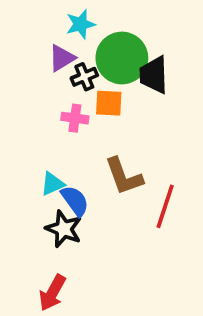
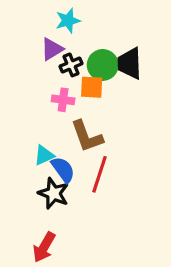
green circle: (122, 58) -> (103, 65), moved, size x0.7
brown L-shape: (124, 176) -> (87, 136), moved
red line: (165, 206) -> (100, 174), moved

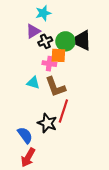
pink cross: (63, 100) -> (49, 64), moved
cyan triangle: (44, 155) -> (33, 83), moved, turned 40
blue semicircle: (63, 170) -> (25, 135), moved
black star: (54, 193) -> (47, 123), moved

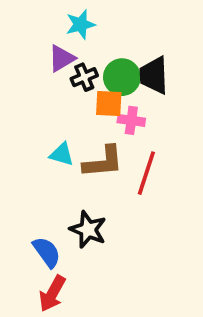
pink cross: (49, 64) -> (131, 120), moved
brown L-shape: (55, 87) -> (103, 162), turned -75
red line: (63, 111) -> (146, 173), moved

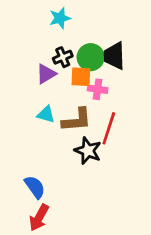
purple triangle: (62, 58) -> (46, 74), moved
black star: (88, 230) -> (88, 151), moved

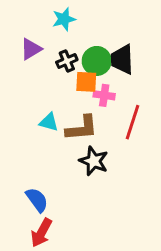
purple triangle: (46, 74) -> (31, 49), moved
red line: (109, 128) -> (133, 122), moved

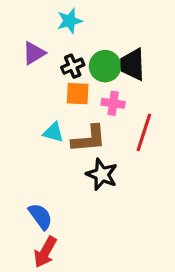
orange square: (86, 82) -> (78, 94), moved

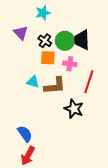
purple triangle: (34, 53) -> (21, 33), turned -42
black cross: (73, 66) -> (45, 41), turned -32
black star: (102, 174) -> (74, 109), moved

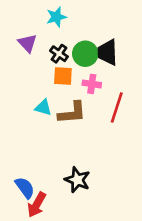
black star: (74, 109) -> (77, 180), moved
blue semicircle: (25, 134) -> (25, 188), moved

